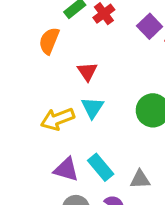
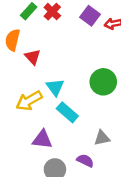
red triangle: (87, 71) -> (33, 57), moved
cyan rectangle: (101, 167) -> (67, 112), moved

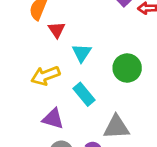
cyan triangle: (55, 87) -> (82, 53), moved
gray triangle: (102, 138) -> (116, 127), size x1.5

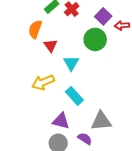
green circle: (127, 68) -> (95, 39), moved
purple triangle: (53, 119) -> (61, 121), moved

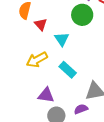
purple triangle: (61, 121) -> (46, 95), moved
purple semicircle: (85, 139) -> (81, 109), turned -48

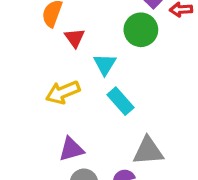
cyan rectangle: (68, 70) -> (120, 101), moved
purple triangle: (46, 95) -> (71, 149), turned -30

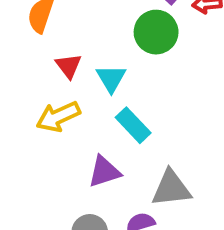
red triangle: (75, 38) -> (69, 66), moved
purple triangle: (71, 149) -> (104, 172), moved

